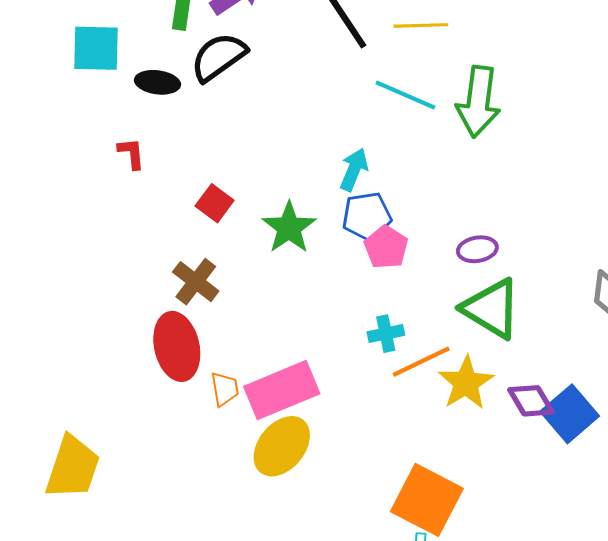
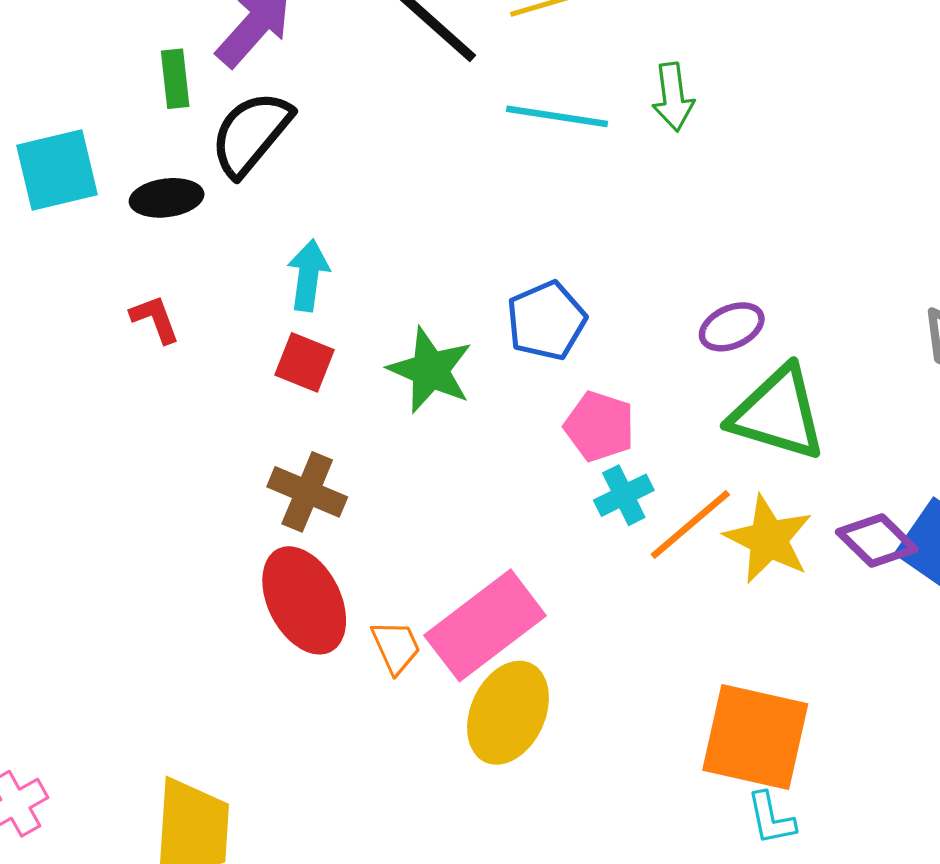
green arrow: (478, 102) -> (673, 97), size x0.6
cyan arrow: (354, 170) -> (308, 275), moved
pink pentagon: (386, 247) -> (600, 426), moved

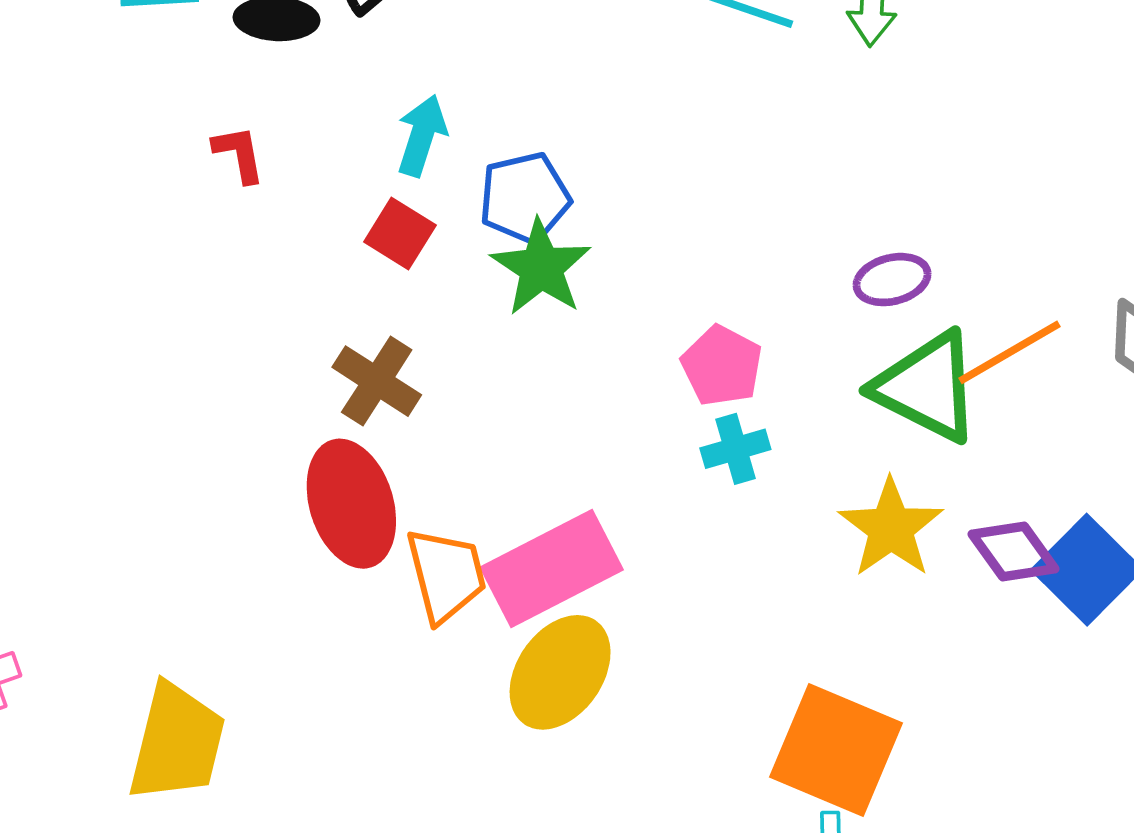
blue pentagon: (546, 321) -> (525, 198), moved
orange line: (690, 525) -> (1010, 352), moved
orange trapezoid: (396, 647) -> (446, 575), size x1.5

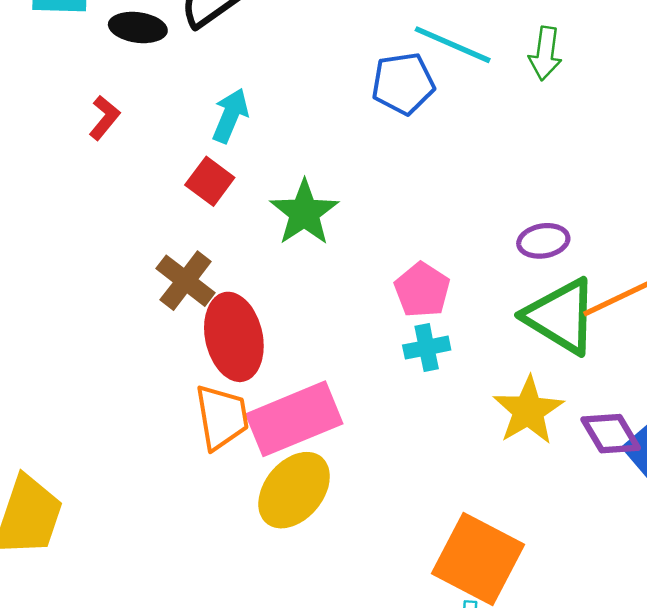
red L-shape: (239, 154) -> (104, 118), turned 45
blue pentagon: (525, 198) -> (403, 83), moved
red ellipse: (351, 504) -> (234, 337), moved

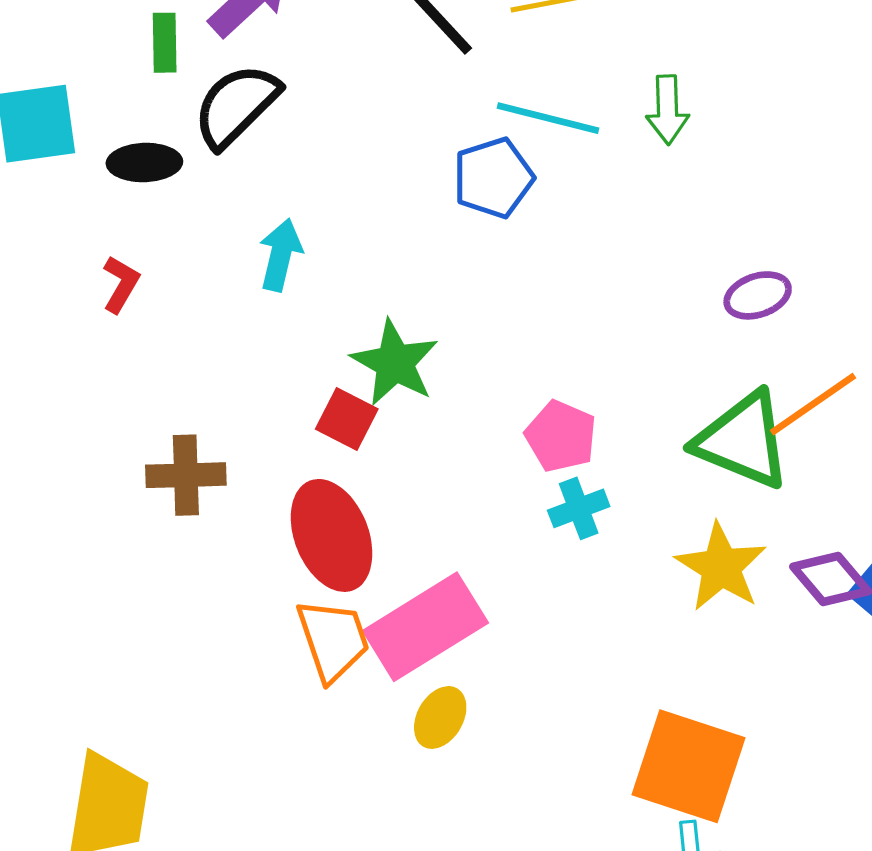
red square: (210, 181) -> (347, 419), moved
purple ellipse: (543, 241) -> (758, 295), moved
brown cross: (186, 281) -> (186, 475), moved, turned -30
yellow ellipse: (294, 490) -> (440, 717), size x0.6

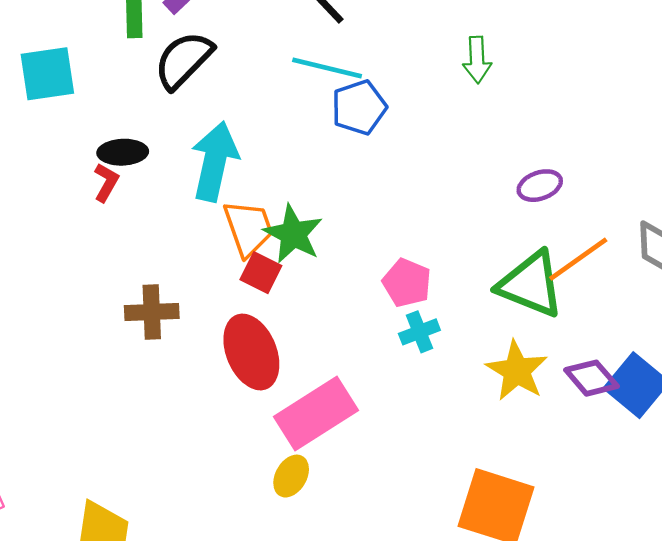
cyan line: (548, 118) -> (327, 68), moved
black ellipse: (144, 163) -> (123, 152), moved
cyan arrow: (280, 255) -> (215, 161), size x1.6
orange trapezoid: (333, 640) -> (248, 228), moved
yellow ellipse: (440, 717) -> (291, 476), moved

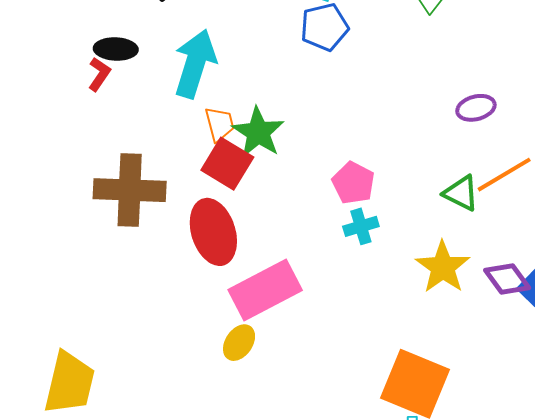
orange trapezoid: (248, 228) -> (220, 124), size x0.7
red square: (261, 273) -> (227, 164), size x1.4
green triangle: (531, 284) -> (461, 193), size x0.6
brown cross: (152, 312) -> (130, 190), size x1.5

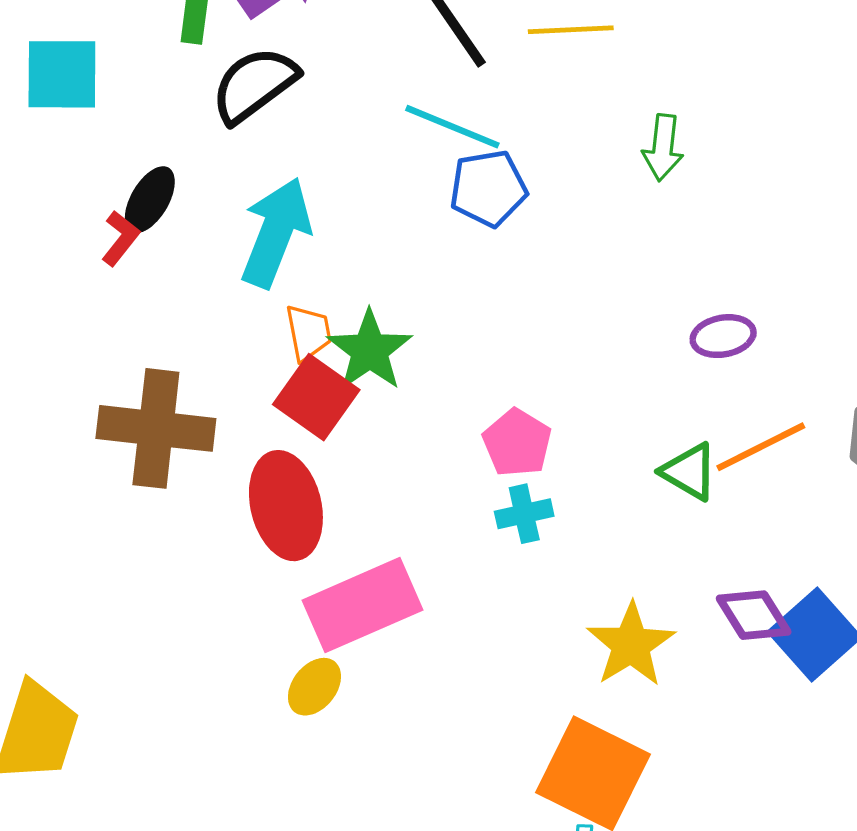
black ellipse: (116, 49) -> (150, 200), turned -66
yellow star: (443, 267) -> (631, 645), moved

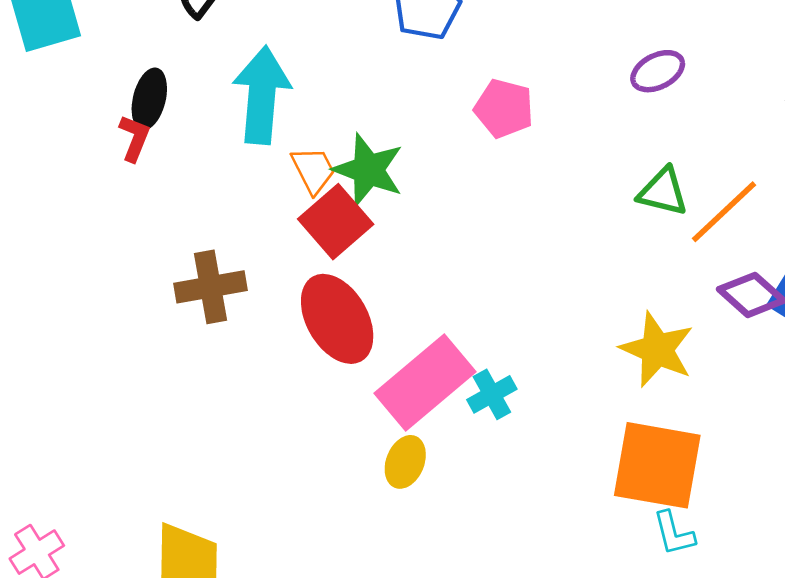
red square: (316, 397) -> (336, 222), turned 30
brown cross: (156, 428) -> (210, 287), size x0.7
pink pentagon: (517, 443) -> (504, 108), moved
orange line: (761, 447) -> (724, 212), moved
cyan cross: (524, 514) -> (492, 394), moved

